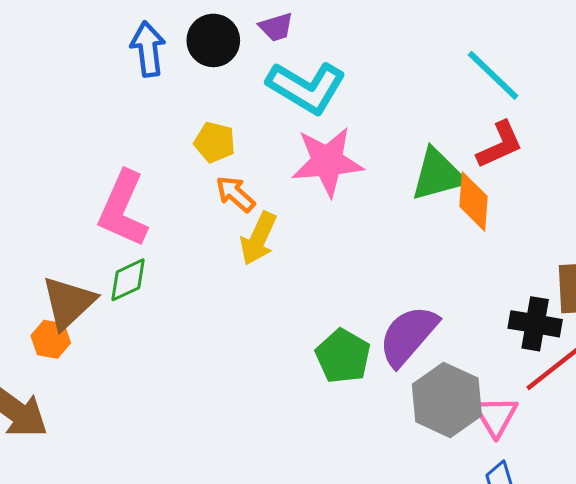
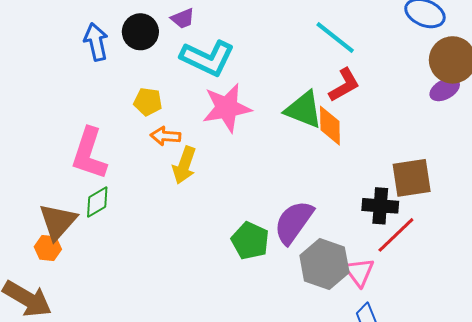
green triangle: (438, 175) -> (304, 110), turned 42
orange arrow: (235, 194) -> (166, 136), turned -32

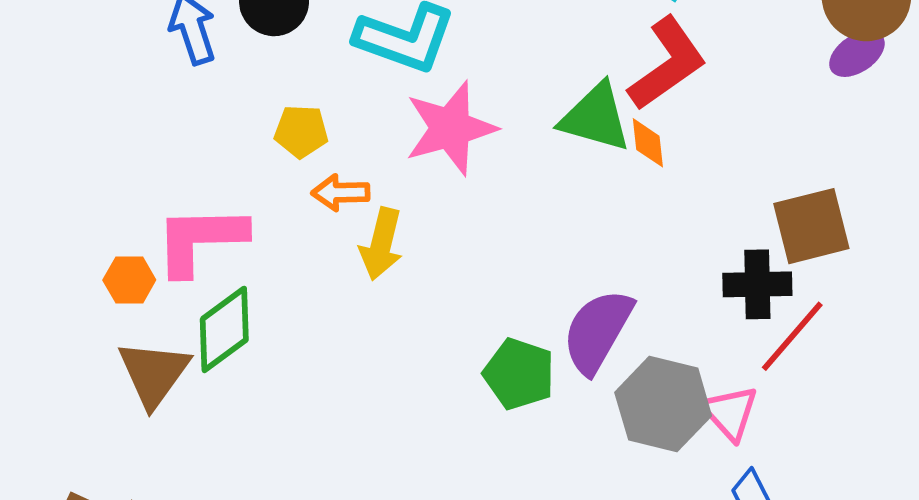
red L-shape: (344, 85) -> (667, 64), size x1.4
orange diamond: (330, 126) -> (648, 143), size x0.7
pink L-shape: (89, 154) -> (200, 240), turned 76
green diamond: (97, 202) -> (224, 329), size x1.4
orange hexagon: (48, 248) -> (129, 280), moved

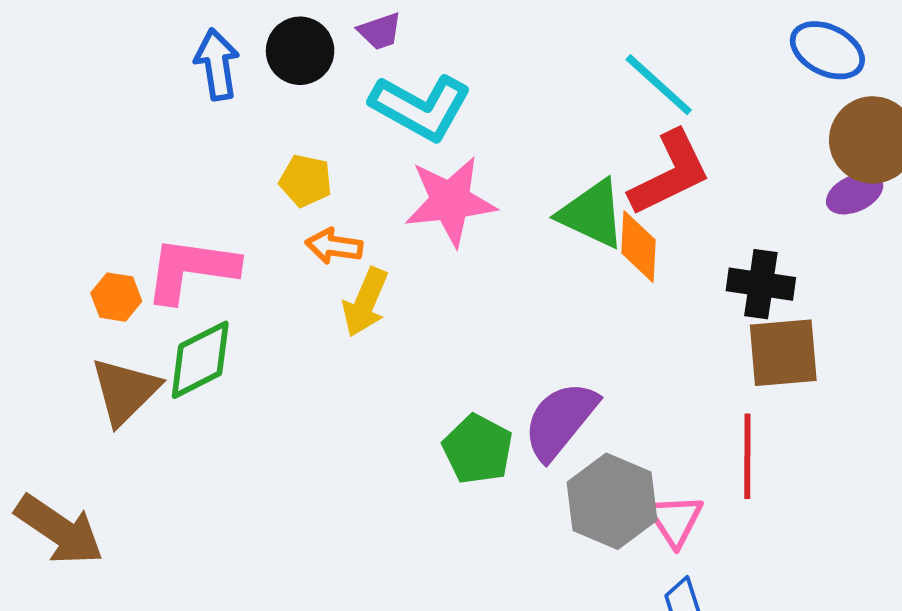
orange diamond: (648, 143) -> (639, 247), size x1.4
black cross: (757, 284) -> (761, 284), moved
red line: (792, 336) -> (747, 456), turned -50

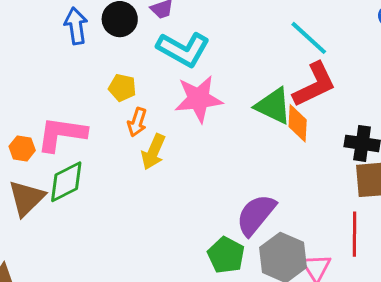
orange arrow: (334, 246) -> (137, 122), turned -80
green pentagon: (478, 449) -> (226, 255), moved

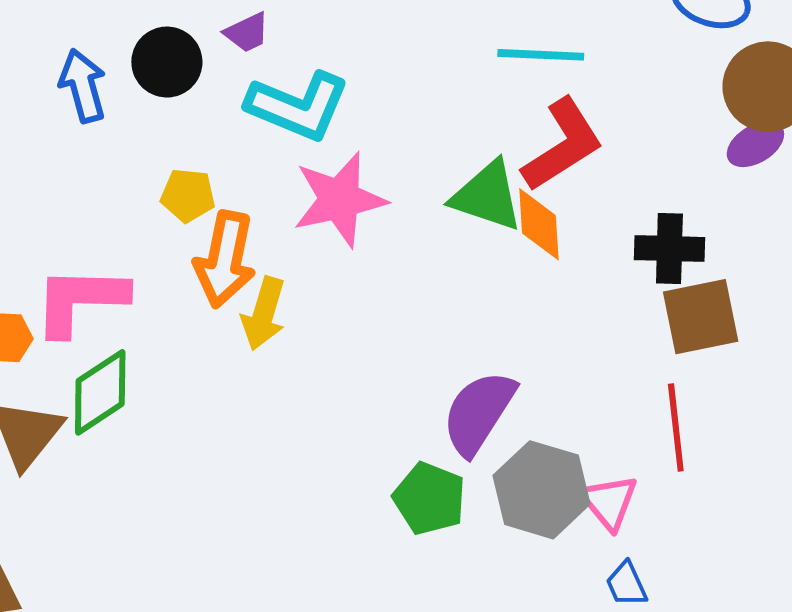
cyan line: (309, 38) -> (541, 55), turned -33
orange arrow: (137, 122) -> (225, 259), size x1.6

